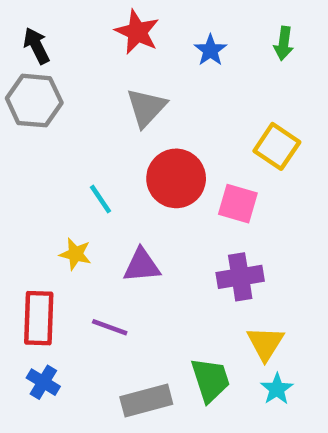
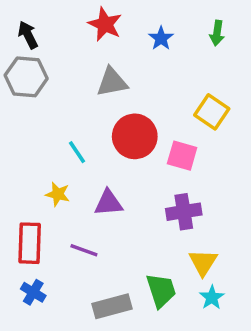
gray triangle: (146, 107) -> (112, 82), turned 36

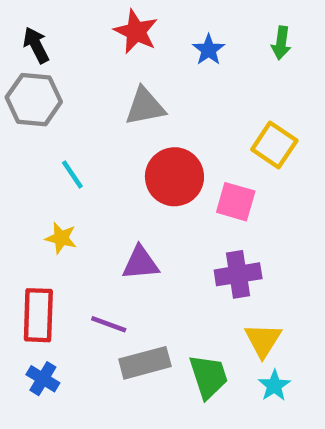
cyan line: (77, 152) -> (72, 174), moved
yellow star: (58, 194) -> (61, 238), moved
gray rectangle: (112, 306) -> (145, 363), moved

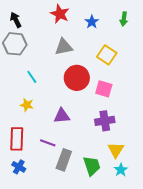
yellow square: (274, 145) -> (107, 55), moved
gray rectangle: (145, 363) -> (64, 160), turned -55

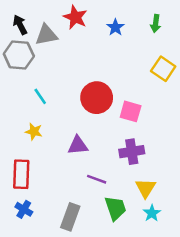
gray triangle: (64, 47) -> (46, 35), moved
yellow square: (107, 55) -> (163, 69), moved
purple line: (48, 143) -> (97, 179), moved
gray rectangle: (64, 160) -> (70, 217), moved

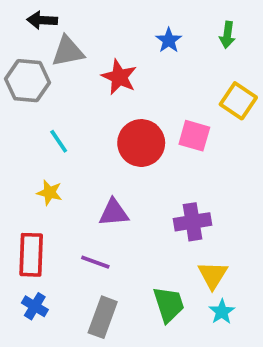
red star: (75, 17) -> (119, 77), moved
black arrow: (20, 25) -> (42, 20), moved, turned -60
pink square: (131, 111) -> (194, 136), moved
purple line: (97, 179) -> (95, 262), moved

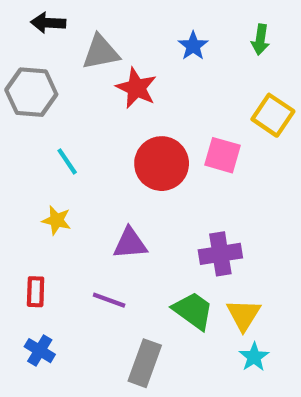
gray triangle: (68, 51) -> (101, 52), moved
red rectangle: (31, 255) -> (36, 292), size x0.6
green trapezoid: (169, 304) -> (193, 311), moved, turned -36
gray rectangle: (103, 317) -> (145, 363), moved

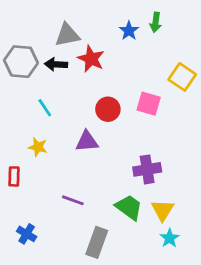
black arrow: (48, 23) -> (56, 64), moved
green arrow: (260, 40) -> (156, 22), moved
red circle: (162, 164) -> (108, 109), size x0.7
purple triangle: (130, 243) -> (87, 141), moved
red rectangle: (36, 292) -> (14, 176), moved

